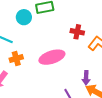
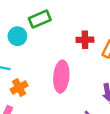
pink ellipse: (52, 57) -> (61, 77), turned -55

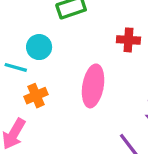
cyan circle: (17, 36) -> (39, 47), moved

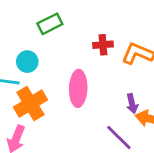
orange cross: (36, 96) -> (30, 104), size x1.6

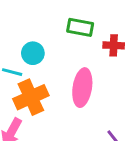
green rectangle: (50, 24) -> (80, 27), moved, turned 30

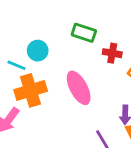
pink ellipse: (82, 88) -> (79, 88), turned -44

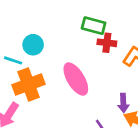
green rectangle: (84, 33) -> (94, 26), moved

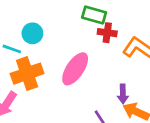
pink ellipse: (76, 79) -> (75, 69), turned 64

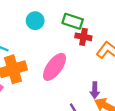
cyan circle: (32, 33) -> (35, 21), moved

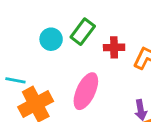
green rectangle: (73, 21) -> (83, 32), moved, turned -60

